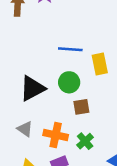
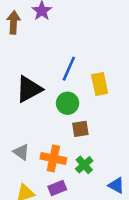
blue line: (70, 49) -> (69, 69), turned -70
black triangle: (32, 88) -> (29, 89), moved

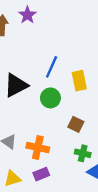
brown square: (80, 129) -> (76, 124), moved, turned 35
green cross: (84, 165) -> (83, 153), moved, turned -35

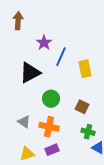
purple star: (27, 15) -> (44, 43), moved
green circle: (50, 98) -> (51, 99), moved

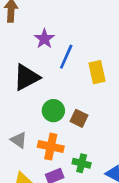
brown square: (82, 107) -> (79, 118), moved
green cross: (88, 132) -> (82, 163), moved

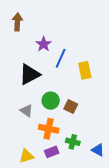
gray triangle: (19, 140) -> (26, 111), moved

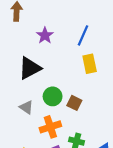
blue line: (61, 58) -> (83, 35), moved
orange cross: (49, 129) -> (50, 127), turned -30

